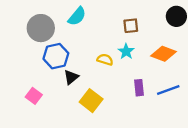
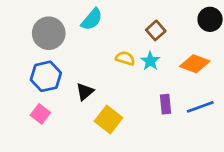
brown square: (131, 26) -> (156, 30), turned -35
blue hexagon: (56, 56) -> (46, 76), moved
yellow semicircle: (105, 60) -> (125, 58), moved

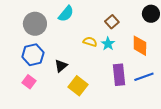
orange diamond: (195, 64) -> (140, 46), turned 70
purple rectangle: (166, 104) -> (119, 75), size x1.5

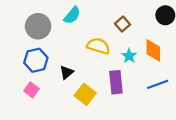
yellow semicircle: (90, 42) -> (98, 46), size x1.5
cyan star: (108, 44) -> (129, 56), moved
purple rectangle: (119, 75) -> (116, 82), moved

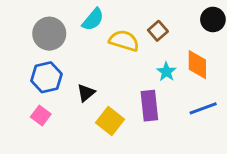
yellow semicircle: (98, 46) -> (124, 41), moved

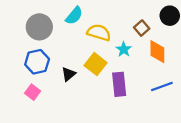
brown square: (158, 31) -> (142, 28), moved
cyan star: (166, 72) -> (124, 49), moved
yellow square: (110, 121) -> (96, 64), moved

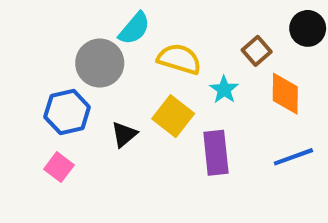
gray circle: (39, 27) -> (100, 63), moved

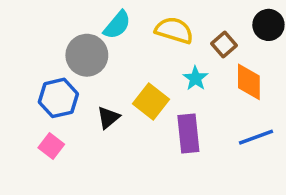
yellow semicircle: (179, 59) -> (174, 30), moved

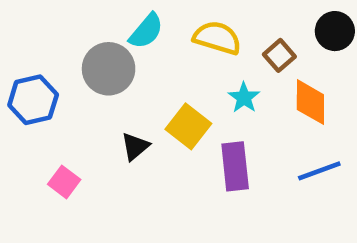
blue hexagon: (58, 98) -> (33, 100), moved

